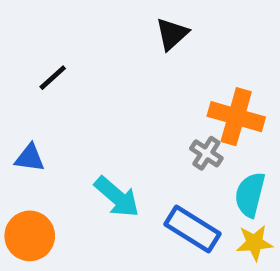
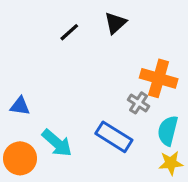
black line: (53, 78) -> (69, 32), moved
cyan arrow: (117, 197) -> (57, 143), moved
blue rectangle: (193, 229) -> (114, 137), moved

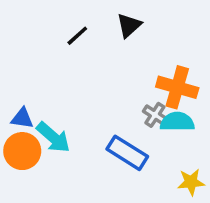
cyan semicircle: (168, 131) -> (177, 122), moved, turned 76
cyan arrow: (57, 143) -> (53, 137), moved
orange circle: (20, 158) -> (22, 151), moved

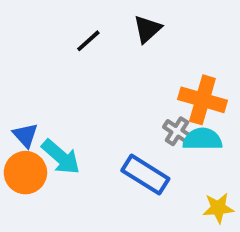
blue triangle: (22, 118) -> (25, 135), turned 40

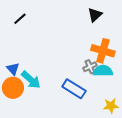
black triangle: (147, 29) -> (95, 15), moved
black line: (88, 41) -> (20, 19), moved
gray cross: (177, 131) -> (90, 67), turned 32

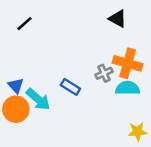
black triangle: (95, 15) -> (118, 19), turned -49
gray cross: (90, 67) -> (104, 73), moved
blue rectangle: (74, 89) -> (70, 87), moved, size x0.7

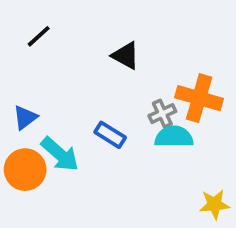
black triangle: (118, 19) -> (126, 56), moved
blue triangle: (16, 86) -> (25, 117), moved, turned 35
cyan semicircle: (128, 88) -> (174, 137), moved

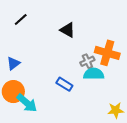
blue rectangle: (110, 135) -> (64, 84), moved
cyan arrow: (60, 154) -> (27, 103), moved

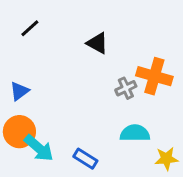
cyan semicircle: (94, 74) -> (135, 133), moved
blue rectangle: (64, 84) -> (85, 159), moved

